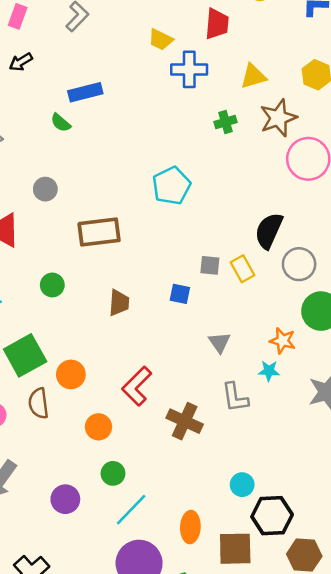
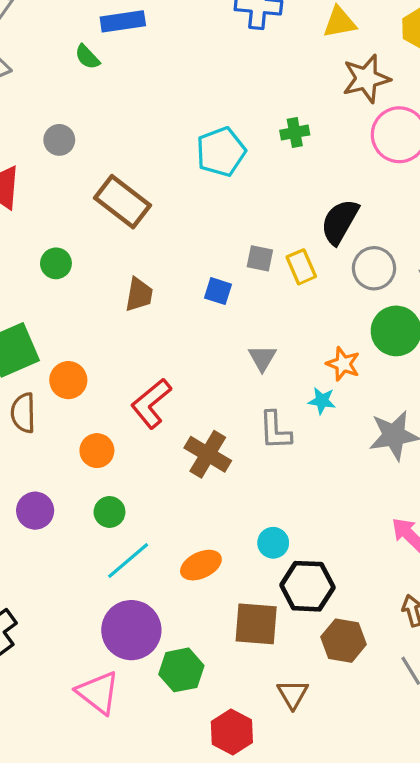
green cross: (226, 122) -> (295, 133), moved
brown rectangle: (99, 232) -> (122, 202), turned 39
purple circle: (65, 499) -> (35, 511), moved
orange ellipse: (190, 527) -> (201, 565), moved, turned 56

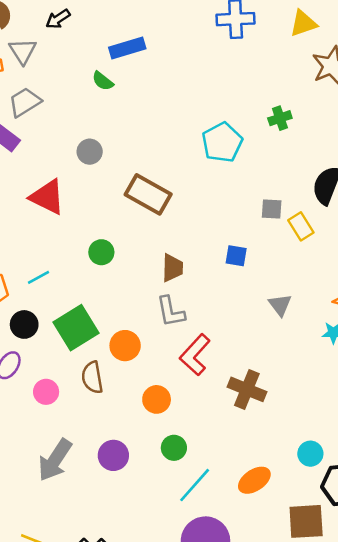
gray square: (260, 258) -> (272, 209), moved
gray L-shape: (275, 430) -> (171, 312), moved

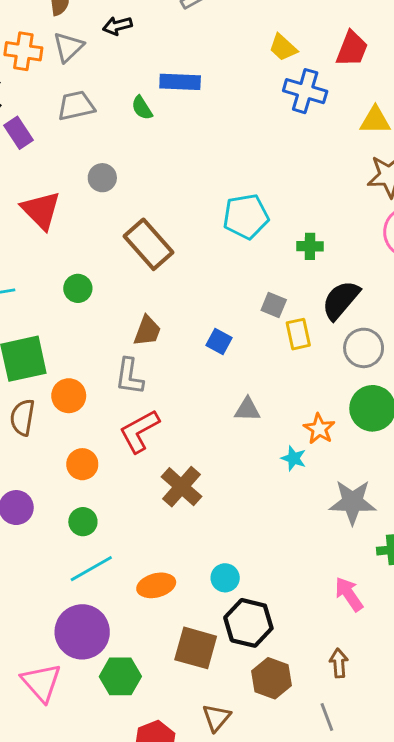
gray trapezoid: (25, 102) -> (76, 106), moved
green cross: (280, 118) -> (310, 246), moved
gray triangle: (280, 305) -> (247, 409), turned 50

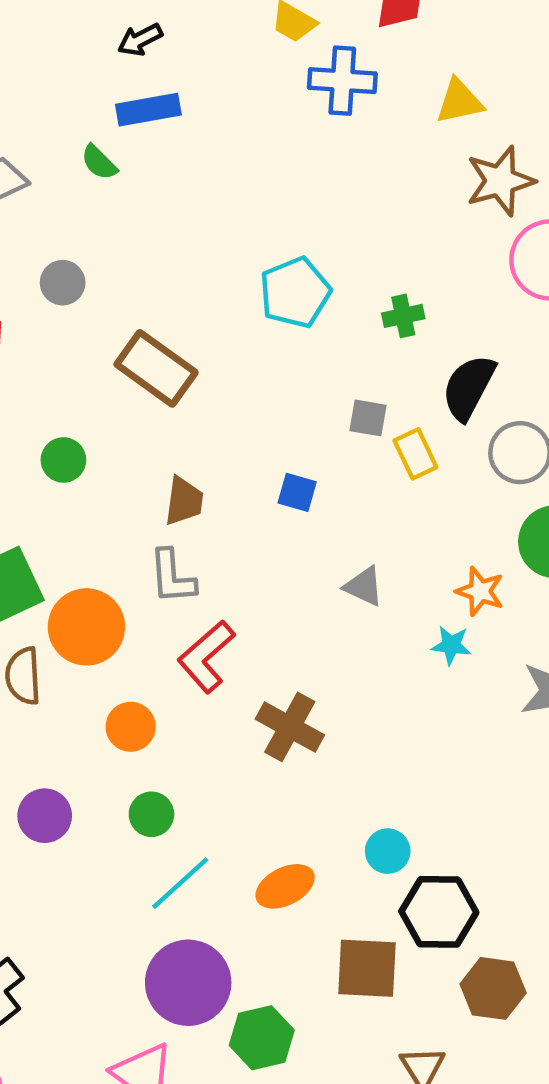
black arrow: (117, 26) -> (140, 40), moved
orange circle: (69, 396) -> (86, 627), size x1.4
gray triangle: (247, 409) -> (364, 586), turned 36

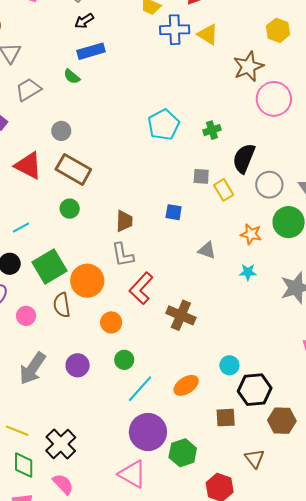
yellow triangle: (459, 101) -> (208, 35), moved, turned 50
brown rectangle: (156, 368) -> (73, 169), moved
orange star: (480, 591) -> (251, 234), moved
brown square: (367, 968) -> (226, 418), size x0.7

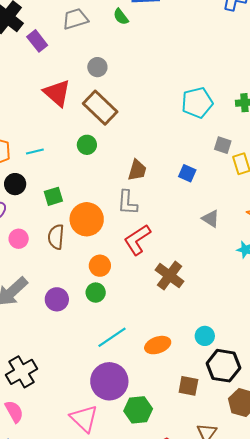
cyan pentagon: (164, 125) -> (197, 103), moved
green square: (50, 266) -> (53, 196), size x0.6
green circle: (124, 360) -> (96, 293), moved

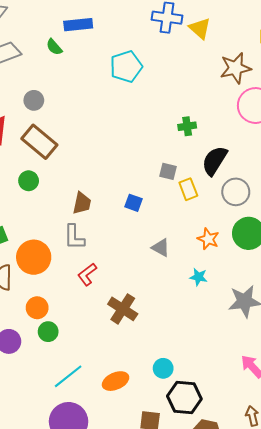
cyan pentagon: (197, 103) -> (126, 67), moved
red L-shape: (137, 240) -> (87, 274), size x0.7
orange circle: (100, 266) -> (37, 308), moved

